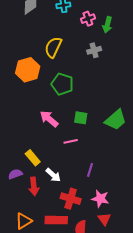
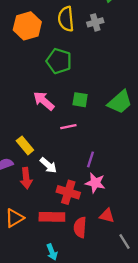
yellow semicircle: (53, 47) -> (66, 19), moved, turned -30
orange hexagon: (28, 70) -> (27, 26), moved
pink star: (100, 199) -> (95, 183), moved
red triangle: (104, 219) -> (107, 216), turned -40

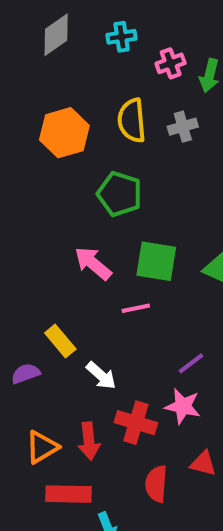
green square: (80, 100) -> (156, 261), size x1.5
purple line: (91, 159) -> (191, 363), moved, turned 35
red arrow: (26, 178) -> (89, 441), moved
red rectangle: (52, 217) -> (68, 494), moved
orange triangle: (14, 218) -> (42, 447), moved

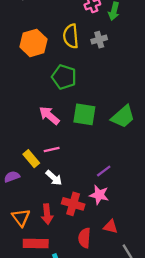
pink line: (136, 308) -> (52, 150), moved
orange triangle: (42, 447) -> (21, 218), turned -36

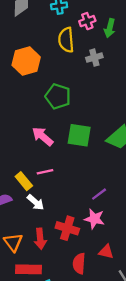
yellow semicircle: (71, 36) -> (66, 40), moved
white arrow: (54, 178) -> (36, 202), moved

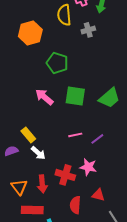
pink line: (45, 172) -> (75, 135), moved
purple line: (99, 194) -> (97, 139), moved

